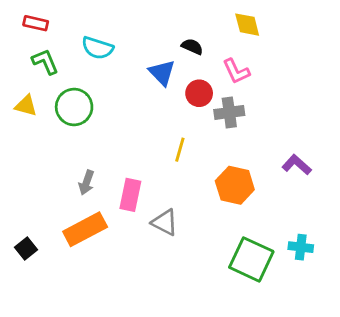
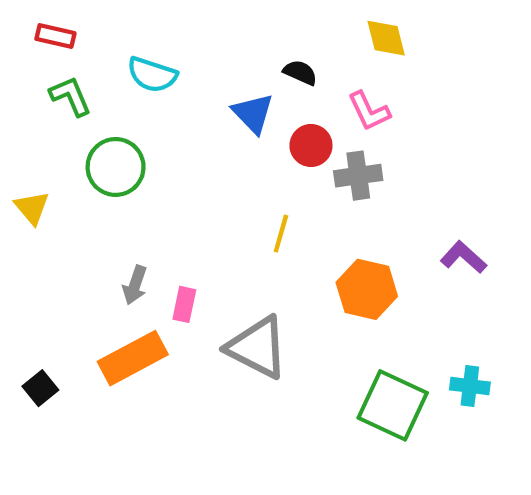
yellow triangle: (26, 106) -> (32, 208), moved, turned 35
pink rectangle: (130, 195) -> (184, 304), moved, size x0.7
gray triangle: (165, 222) -> (257, 347), size x1.5

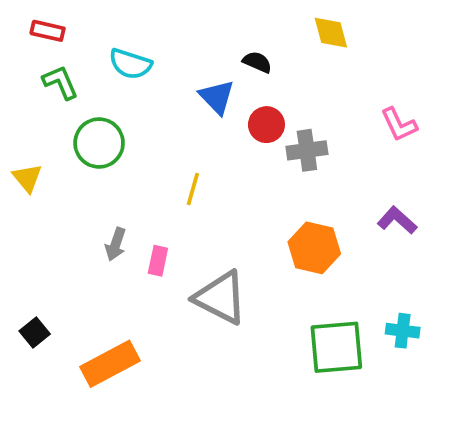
pink L-shape: (369, 111) -> (399, 125), moved
yellow line: (281, 234) -> (193, 189), moved
orange rectangle: (133, 358) -> (110, 364), moved
green square: (393, 405) -> (336, 347), turned -30

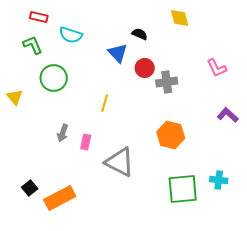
red rectangle: (48, 31) -> (39, 17), moved
purple L-shape: (397, 220) -> (228, 115), moved
black square: (35, 333) -> (30, 188), moved

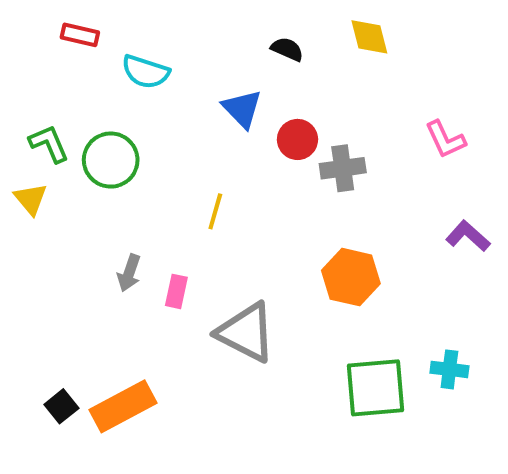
black semicircle: (140, 34) -> (287, 49), moved
green L-shape: (33, 45) -> (49, 144), moved
black square: (30, 188) -> (61, 406), moved

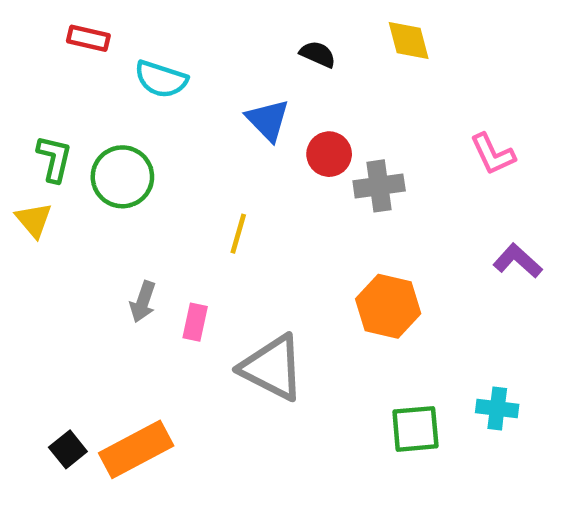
green L-shape: (49, 144) -> (54, 159), turned 36
green square: (375, 388) -> (415, 429), size x0.7

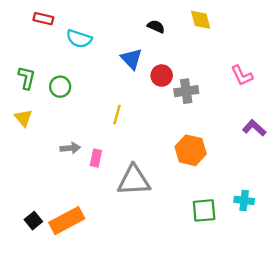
green circle: (122, 177) -> (60, 87), size x0.7
yellow triangle: (34, 220) -> (23, 118), moved
gray arrow: (143, 302) -> (70, 148), turned -114
gray triangle: (272, 368) -> (134, 180), turned -30

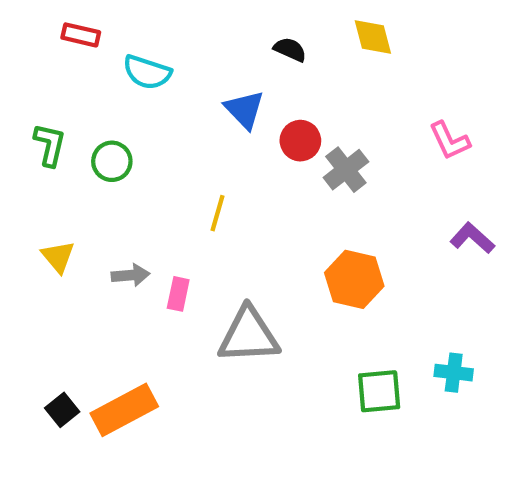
gray cross: (186, 91) -> (346, 170), turned -30
yellow triangle: (23, 118) -> (58, 257), moved

